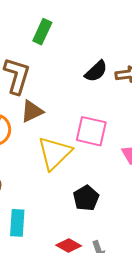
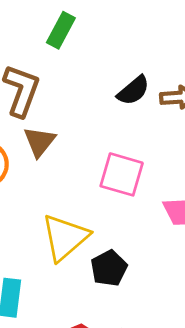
brown triangle: (32, 111) -> (40, 142), turned -30
yellow triangle: (55, 153) -> (65, 237), moved

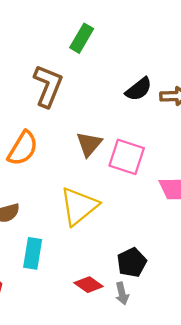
brown triangle: (40, 142) -> (89, 144), moved
black pentagon: (109, 268) -> (132, 262), moved

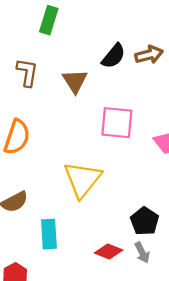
brown L-shape: (48, 86) -> (27, 72), size x0.7
brown triangle: (89, 144) -> (75, 81), moved

